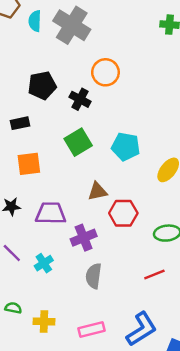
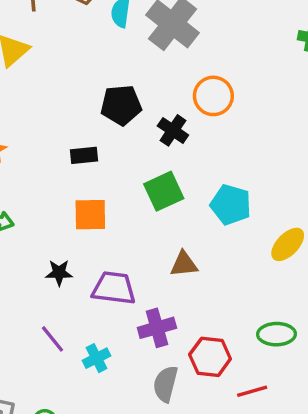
red hexagon: (123, 213) -> (210, 357), moved

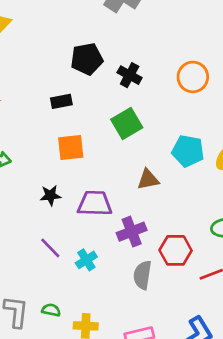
orange circle: (213, 96) -> (193, 77), moved
cyan pentagon: (231, 205) -> (188, 151), moved

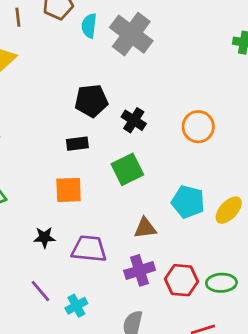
black rectangle: (61, 101) -> (77, 144), moved
purple cross: (132, 232) -> (140, 270), moved
red hexagon: (176, 250) -> (181, 280), moved

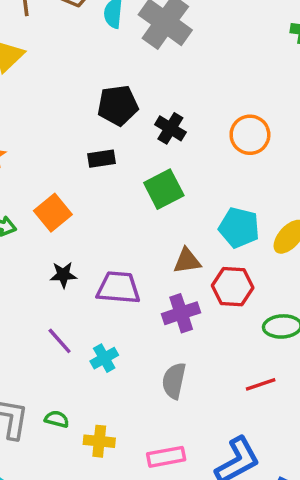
orange square: (69, 190) -> (53, 213), moved, turned -36
red hexagon: (181, 280) -> (233, 287), moved

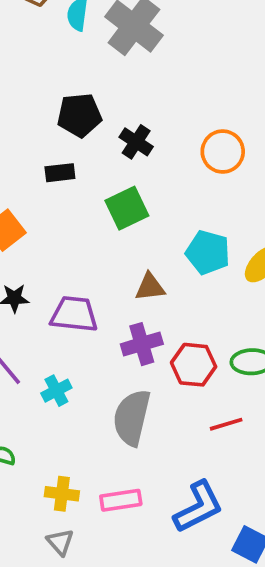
red hexagon: (233, 287) -> (194, 365), moved
gray semicircle: (174, 381) -> (132, 418), size x1.4
yellow cross: (99, 441) -> (62, 494), moved

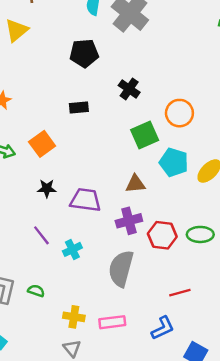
black pentagon: (79, 115) -> (84, 53), moved
orange circle: (223, 152) -> (179, 113), moved
green square: (127, 208) -> (145, 135), moved
red line: (226, 424) -> (180, 293), moved
blue L-shape: (198, 507) -> (163, 328), size x0.7

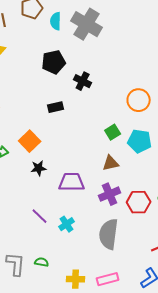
black cross: (129, 89) -> (83, 81), moved
green square: (145, 135) -> (113, 132), moved, size x0.7
black star: (47, 188) -> (39, 168), moved

